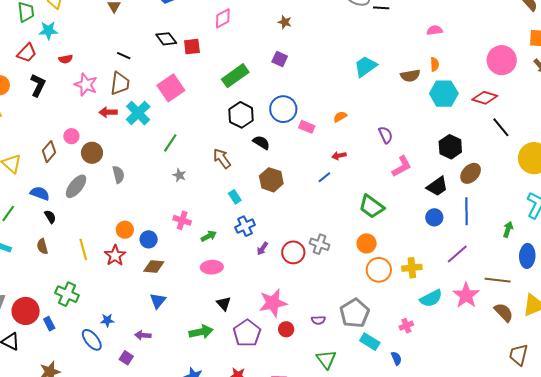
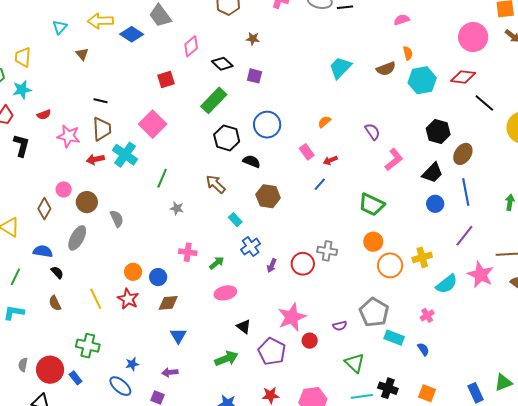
black diamond: (166, 39) -> (222, 64), moved
pink rectangle: (307, 127) -> (307, 152), moved, turned 42

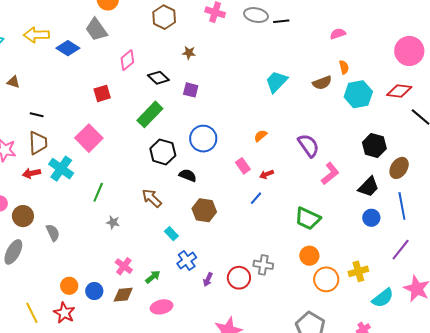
brown triangle: (82, 54) -> (13, 82), moved, turned -32
purple semicircle: (372, 132) -> (309, 146), size x1.4
pink cross: (188, 252) -> (124, 266), turned 30
brown diamond: (168, 303) -> (123, 295), moved

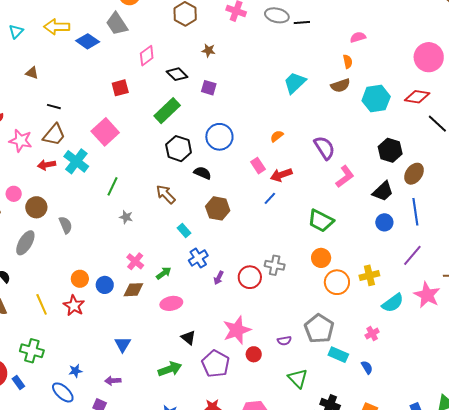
orange semicircle: (344, 67) -> (348, 62), moved
brown trapezoid: (38, 143) -> (54, 135), turned 40
red arrow: (266, 174) -> (281, 175), size x1.5

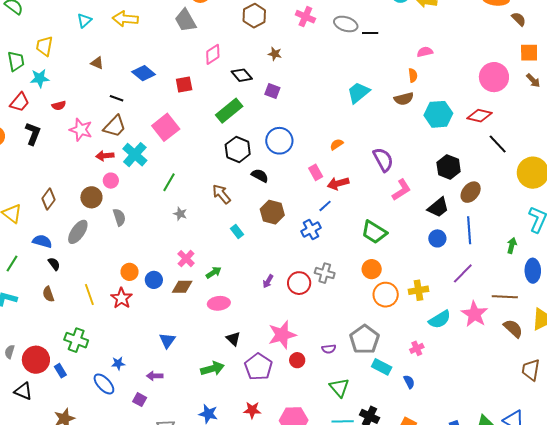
blue diamond: (88, 41) -> (144, 73), moved
pink circle: (14, 194) -> (111, 181), moved
blue cross: (198, 258) -> (311, 230), moved

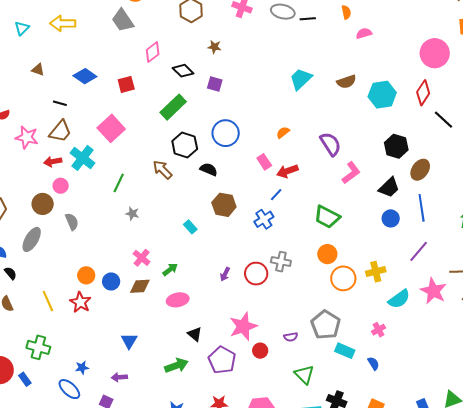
orange semicircle: (413, 75) -> (346, 12), moved
red diamond: (480, 116) -> (423, 93), turned -65
brown arrow: (221, 194) -> (162, 170), moved

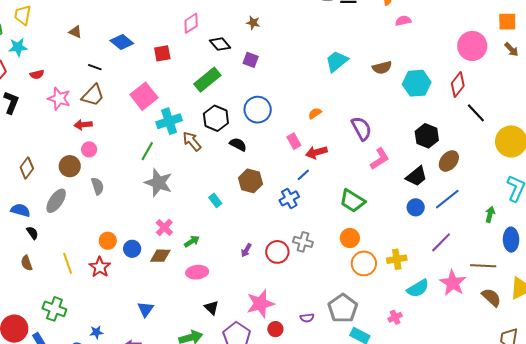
cyan cross: (82, 158) -> (169, 121), moved, turned 30
blue line: (422, 208) -> (447, 199), turned 56
gray star: (132, 214) -> (158, 183), size x2.0

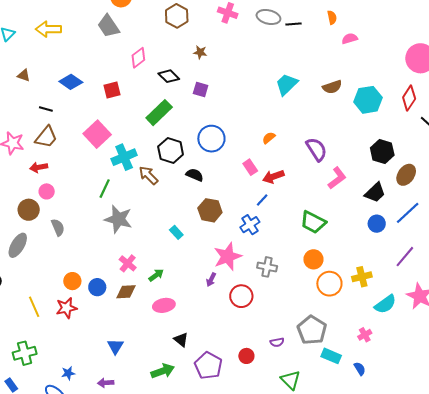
red circle: (277, 252) -> (241, 296), moved
red star: (100, 267) -> (67, 308), turned 30
pink star: (260, 304) -> (228, 257), moved
green cross: (54, 309) -> (25, 353), turned -30

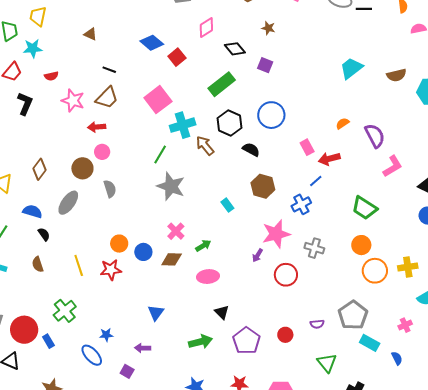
blue diamond: (71, 82) -> (152, 43), moved
red square: (112, 90) -> (177, 57), turned -30
orange semicircle: (269, 138) -> (343, 123), moved
green cross: (25, 353) -> (65, 311), turned -30

